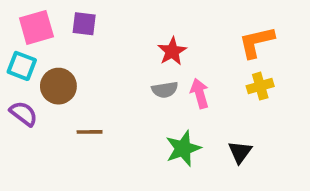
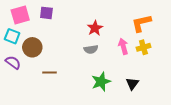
pink arrow: (200, 93) -> (123, 46), moved

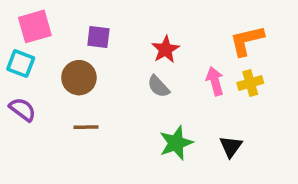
purple square: (46, 13) -> (98, 37), moved
brown circle: (32, 47) -> (79, 78), moved
gray semicircle: (91, 49) -> (158, 86), turned 56

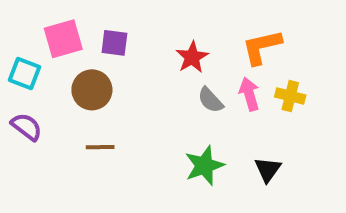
pink square: (35, 26) -> (63, 39), moved
orange L-shape: (247, 41) -> (262, 47), moved
yellow cross: (250, 83) -> (290, 96), turned 30
gray semicircle: (158, 86) -> (210, 100), moved

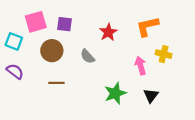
pink arrow: (249, 94) -> (141, 66), moved
gray semicircle: (210, 100) -> (88, 56), moved

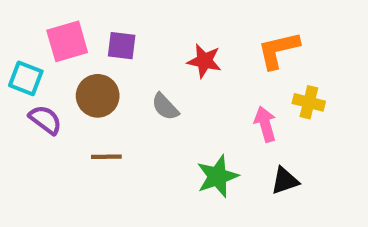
red star: (108, 32) -> (204, 61), turned -30
purple semicircle: (15, 71) -> (45, 120), moved
black triangle: (151, 96) -> (285, 181), turned 35

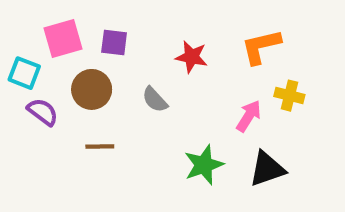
pink arrow: (265, 124) -> (249, 116), turned 48
black triangle: (285, 181) -> (267, 169), size x1.4

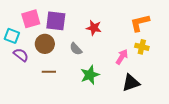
purple square: (114, 43) -> (56, 21), size x1.5
orange L-shape: (261, 47) -> (140, 23), moved
green star: (204, 165) -> (90, 75), moved

